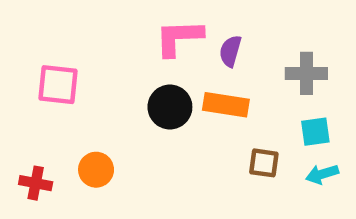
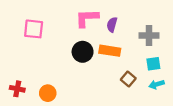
pink square: (58, 85) -> (34, 29), moved
brown square: (264, 163) -> (128, 79), turned 32
orange circle: (96, 170) -> (48, 93), moved

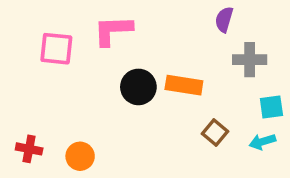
pink L-shape: (87, 18) -> (113, 30), moved
purple semicircle: (112, 25) -> (224, 20), moved
cyan square: (153, 64) -> (271, 107), moved

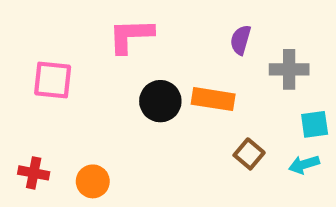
purple semicircle: (224, 20) -> (241, 40), moved
pink square: (56, 49) -> (53, 80), moved

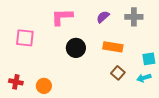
purple semicircle: (241, 40) -> (103, 17), moved, turned 32
gray cross: (289, 69) -> (134, 17), moved
orange rectangle: (213, 99) -> (113, 47), moved

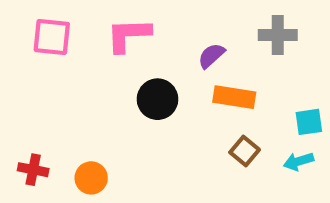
purple semicircle: (103, 17) -> (211, 56), moved
pink square: (25, 38) -> (52, 37), moved

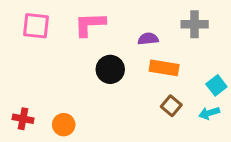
purple semicircle: (211, 56) -> (148, 39), turned 36
cyan square: (309, 122) -> (216, 85), turned -30

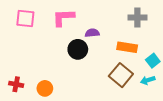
purple semicircle: (148, 39) -> (92, 33), moved
orange rectangle: (164, 68) -> (127, 47), moved
brown square: (171, 106) -> (121, 75), size x1.6

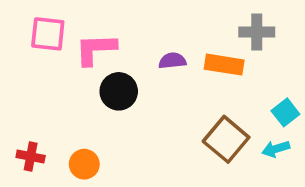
pink L-shape: (63, 17) -> (96, 49), moved
orange rectangle: (127, 47) -> (224, 65), moved
black circle: (78, 49) -> (119, 91), moved

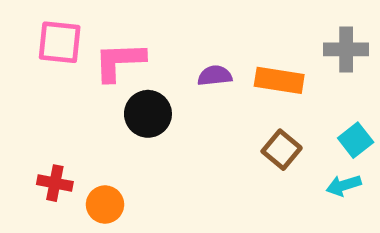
gray cross: (257, 32) -> (346, 49), moved
brown square: (226, 139) -> (282, 150), moved, size x0.7
red cross: (31, 156) -> (55, 183), moved

